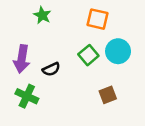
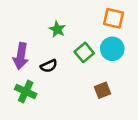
green star: (42, 15) -> (57, 29), moved
orange square: (97, 19) -> (113, 18), moved

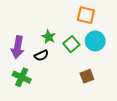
orange square: (113, 18) -> (86, 15), moved
green star: (57, 29) -> (49, 37), moved

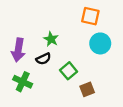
green square: (71, 44) -> (69, 71), moved
brown square: (87, 76) -> (87, 89), moved

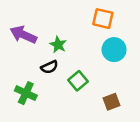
purple arrow: (18, 50) -> (23, 35), moved, turned 105
brown square: (87, 89) -> (112, 102), moved

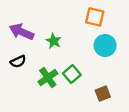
black semicircle: (49, 67) -> (18, 62), moved
green cross: (26, 93) -> (48, 78), moved, turned 30

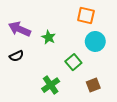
green square: (72, 74) -> (73, 62), moved
green cross: (48, 78) -> (51, 85), moved

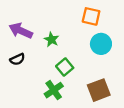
green square: (73, 62) -> (65, 67), moved
brown square: (93, 85) -> (99, 90), size x1.5

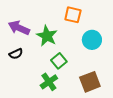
orange square: (91, 16) -> (73, 15), moved
green star: (51, 40) -> (47, 36), size x1.5

